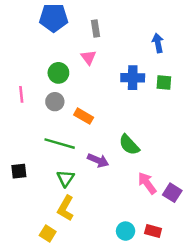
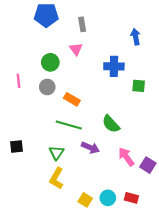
green square: (164, 82) -> (139, 86), moved
green line: (60, 144) -> (69, 125), moved
purple arrow: (98, 160) -> (90, 148), moved
yellow square: (48, 233) -> (85, 200), moved

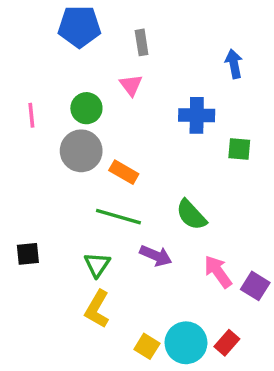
pink line: (18, 81) -> (31, 115), moved
gray circle: (47, 87) -> (81, 151), size x1.5
cyan circle: (108, 198) -> (186, 343), size x1.5
red rectangle: (131, 198) -> (227, 343), turned -64

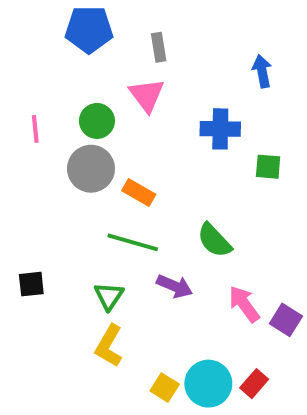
pink triangle: (131, 85) -> (147, 95), size x1.4

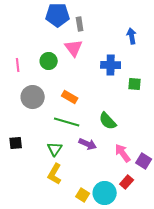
blue pentagon: (89, 29) -> (58, 15), moved
gray circle: (91, 169) -> (33, 97), moved
red rectangle: (254, 384) -> (127, 182), moved

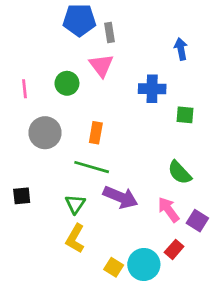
orange rectangle: (70, 97) -> (96, 133), turned 70
green semicircle: (108, 121) -> (180, 173), moved
purple arrow: (88, 144) -> (121, 197), size x1.4

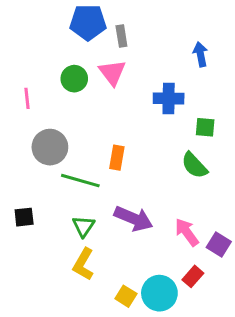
green circle: (67, 83) -> (74, 79), moved
orange rectangle: (96, 133) -> (117, 158), moved
green line: (92, 167) -> (80, 181), moved
green semicircle: (180, 173) -> (194, 165), moved

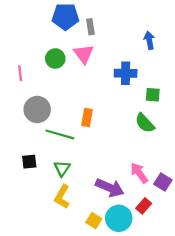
black square: (24, 217) -> (29, 162), moved
purple arrow: (134, 219) -> (110, 188), moved

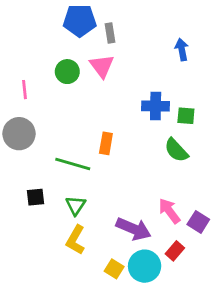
blue cross: (126, 73) -> (156, 106), moved
gray circle: (37, 110) -> (19, 134), moved

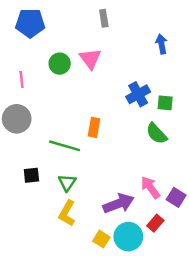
blue pentagon: (80, 21) -> (30, 23), moved
gray rectangle: (110, 33) -> (104, 18), moved
blue cross: (156, 106) -> (138, 94), turned -30
purple arrow: (133, 229) -> (119, 203), turned -44

